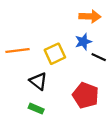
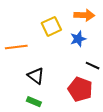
yellow square: (55, 54) -> (51, 26), moved
black line: (99, 57) -> (93, 66), moved

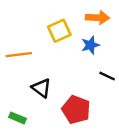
red pentagon: (80, 89) -> (76, 110), moved
green rectangle: (34, 102) -> (18, 118), moved

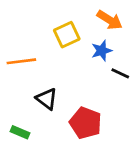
orange arrow: (98, 18) -> (110, 20), turned 30
black line: (107, 76) -> (120, 73), moved

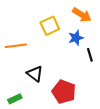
black line: (120, 73) -> (90, 55), turned 48
green rectangle: (20, 132) -> (15, 99), turned -48

